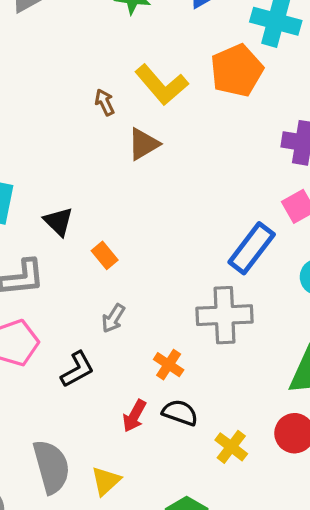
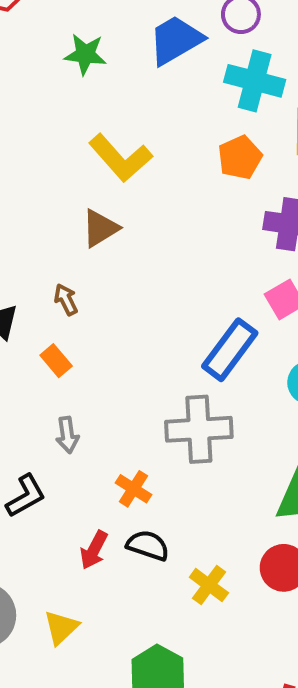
orange pentagon: (237, 70) -> (240, 157), moved, size x0.7
brown arrow: (105, 102) -> (66, 300), moved
gray arrow: (113, 318) -> (67, 435), turned -40

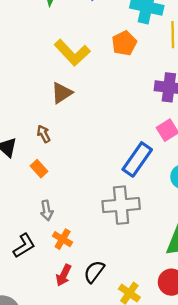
orange pentagon: (240, 157) -> (124, 43), moved
orange cross: (134, 489) -> (63, 239), moved
black semicircle: (148, 545) -> (94, 272), turned -70

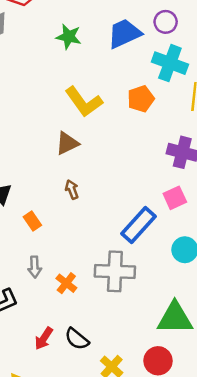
brown arrow: (44, 134) -> (72, 189), moved
orange cross: (63, 239) -> (66, 283), moved
black semicircle: (94, 272) -> (77, 339), turned -95

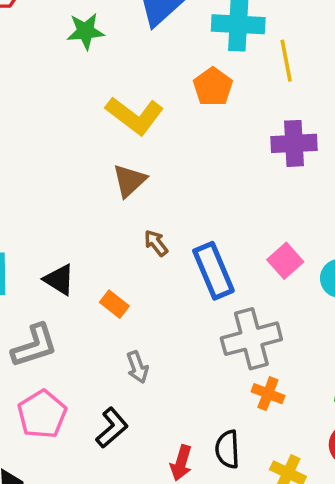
pink square: (175, 198) -> (285, 261), moved
blue rectangle: (138, 225) -> (213, 271), moved, turned -48
orange cross: (66, 283) -> (268, 394), moved
black semicircle: (77, 339) -> (227, 449), turned 65

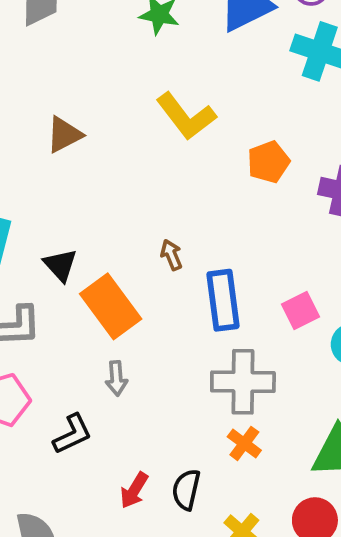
orange pentagon: (213, 87) -> (268, 162), moved
brown triangle: (129, 181) -> (64, 135), moved
orange rectangle: (114, 304) -> (111, 306), size x2.0

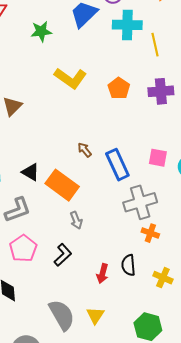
pink square: (301, 311) -> (158, 158), turned -36

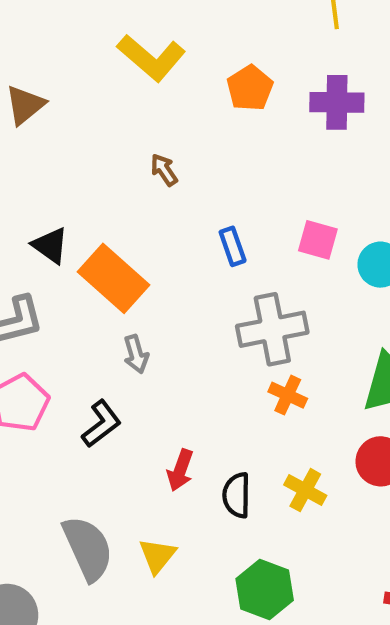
brown arrow: (85, 150) -> (164, 170), moved
blue rectangle: (117, 165) -> (233, 246), size x0.6
black semicircle: (128, 265) -> (237, 495), moved

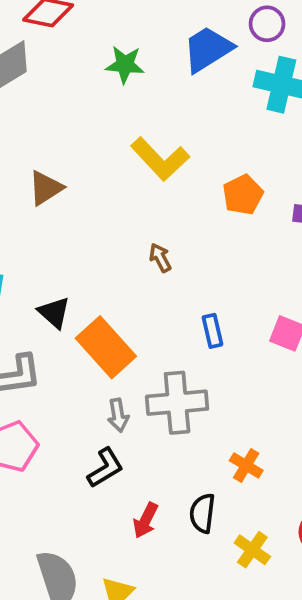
gray cross: (272, 329) -> (177, 403), moved
black L-shape: (101, 424) -> (105, 468), moved
black semicircle: (237, 495) -> (202, 513), moved

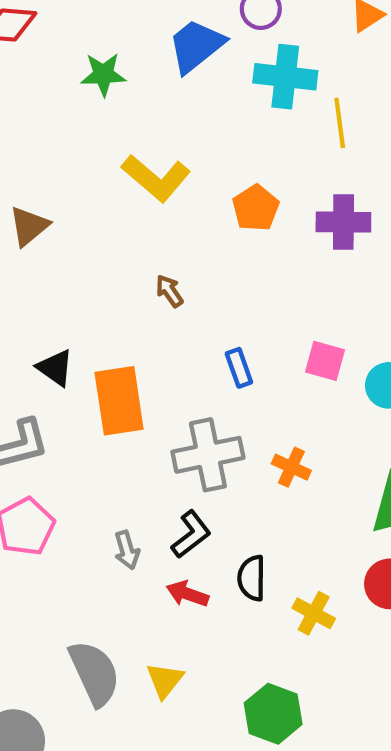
orange rectangle: (106, 347) -> (119, 401), turned 40
gray arrow: (118, 415) -> (127, 550), moved
orange cross: (246, 465) -> (291, 467), moved
black L-shape: (105, 468) -> (191, 534), moved
red arrow: (146, 520) -> (187, 594), turned 90

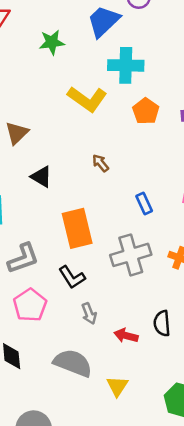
cyan cross: (285, 77) -> (126, 65), moved
black triangle: (55, 368) -> (41, 177), moved
black L-shape: (191, 534) -> (72, 277), moved, turned 100
gray semicircle: (94, 673) -> (73, 363), moved, turned -39

